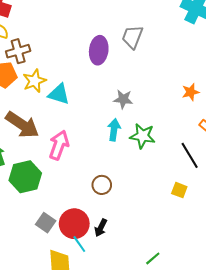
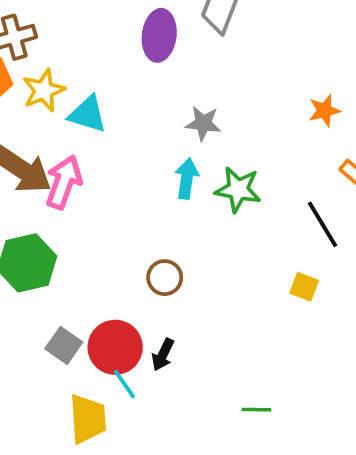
pink arrow: (59, 145) -> (64, 182), moved
green line: (153, 258) -> (256, 410), turned 42

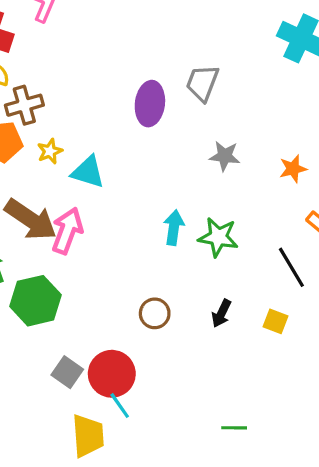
yellow star: (44, 90) -> (50, 151), size x0.7
gray star: (203, 123) -> (225, 156), moved
black arrow: (163, 355) -> (221, 313), moved

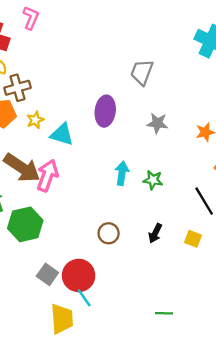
purple ellipse: (150, 104) -> (105, 111), moved
green star: (218, 237) -> (153, 180), size x0.7

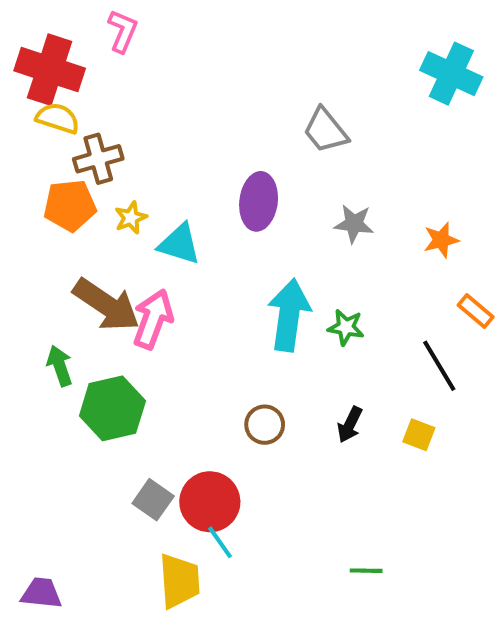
gray trapezoid: (142, 72) -> (326, 130), turned -60
cyan arrow: (122, 173) -> (289, 315), size x1.6

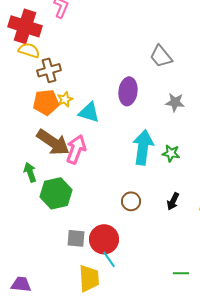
orange pentagon: (70, 205) -> (46, 102), moved
gray square: (153, 500) -> (76, 238), turned -30

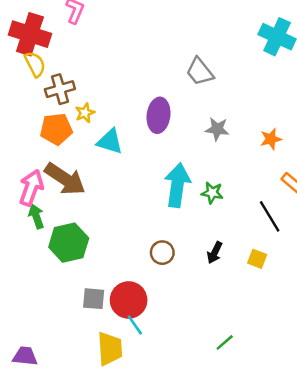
yellow semicircle: (29, 50) -> (35, 64), turned 45
yellow star: (65, 99) -> (85, 113), moved
pink arrow: (76, 149) -> (31, 188), moved
green line: (181, 273) -> (225, 342), turned -42

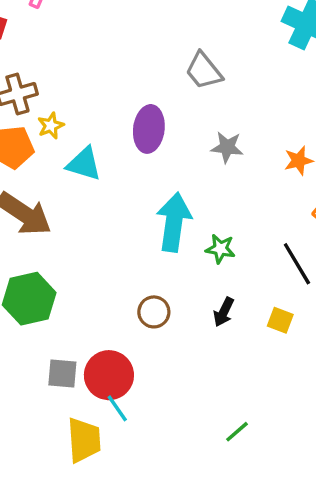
green star: (212, 193) -> (220, 249), moved

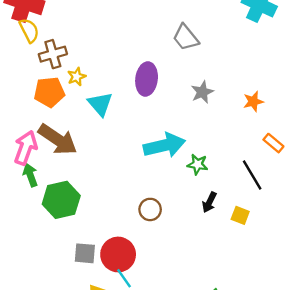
gray star: (227, 147) -> (202, 92), turned -30
cyan triangle: (84, 164) -> (100, 104), turned 32
cyan arrow: (174, 222) -> (164, 145), turned 69
black arrow: (224, 312) -> (209, 202), moved

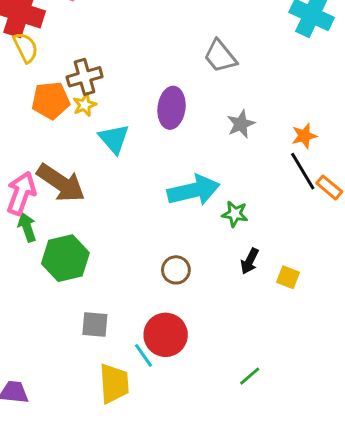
brown cross: (53, 54) -> (85, 77), moved
orange pentagon: (49, 92) -> (51, 100), moved
black line: (252, 175) -> (303, 171), moved
red circle: (118, 254) -> (166, 335), moved

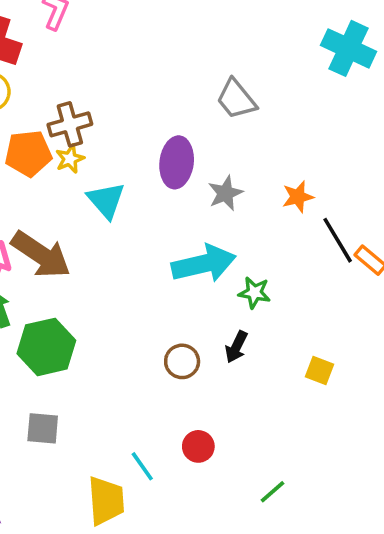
gray star: (241, 124) -> (225, 193), moved
orange star: (304, 136) -> (298, 197), moved
black arrow: (250, 261) -> (236, 347), moved
gray square: (95, 325) -> (43, 428), moved
red circle: (166, 335) -> (198, 446), moved, size x0.6

